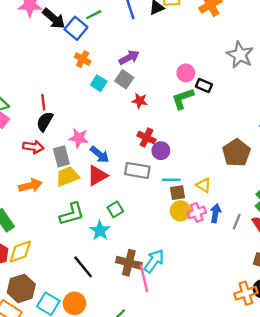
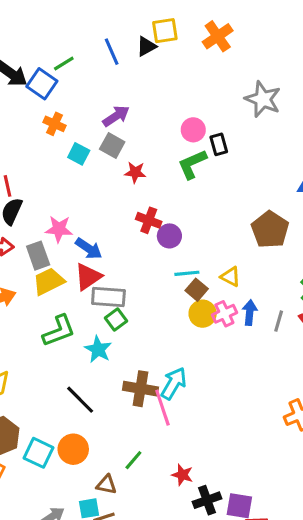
black rectangle: (204, 86) -> (219, 144), turned 56
gray rectangle: (137, 170) -> (108, 297), moved
brown square: (177, 193) -> (197, 290), turned -35

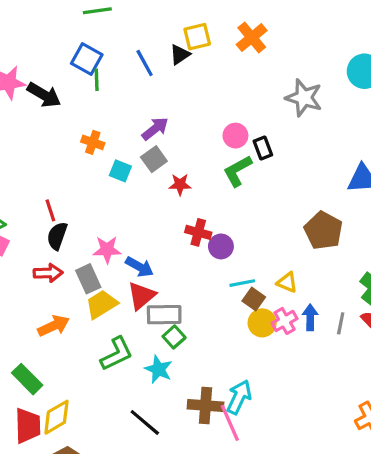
green line: (64, 64) -> (97, 80), turned -55
blue square: (42, 84) -> (87, 59), moved
gray square: (112, 146) -> (154, 159), turned 30

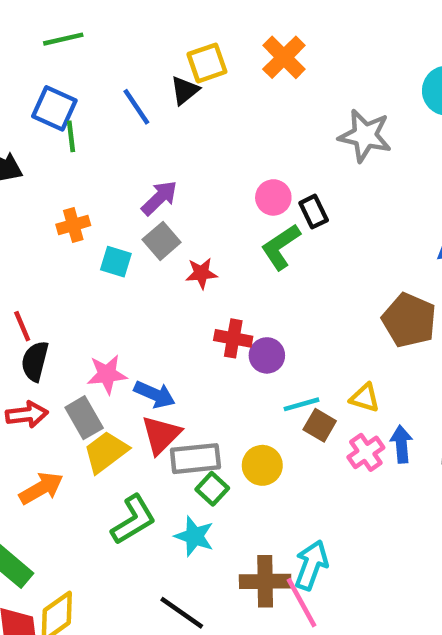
orange cross: (93, 142) -> (73, 225), turned -30
yellow circle: (262, 323) -> (262, 465), moved

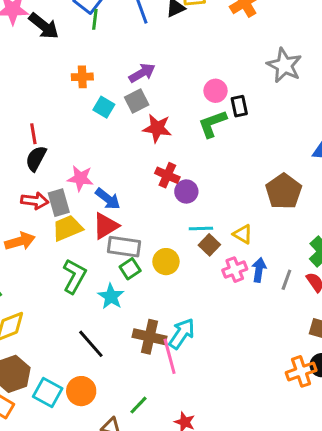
red star: (201, 273) -> (157, 128), size x1.4
red arrow: (27, 414) -> (35, 201), moved
green L-shape: (133, 520) -> (74, 276), turned -44

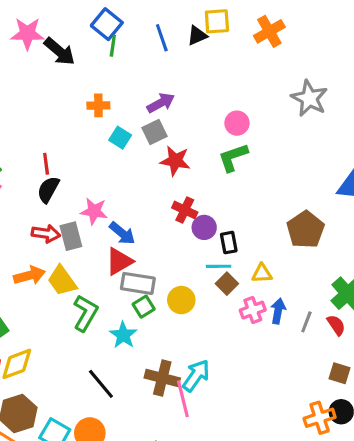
black rectangle: (239, 106) -> (229, 243), moved
yellow trapezoid: (67, 228) -> (62, 281), moved, turned -104
yellow triangle: (243, 234) -> (262, 273), turned -35

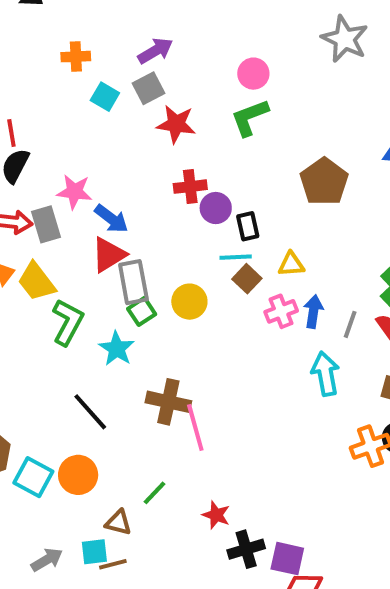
red cross: (185, 210) -> (190, 187), turned -30
brown pentagon: (306, 230) -> (324, 182), moved
gray rectangle: (138, 283) -> (133, 282), turned 72
cyan arrow: (196, 376) -> (325, 374), moved, turned -44

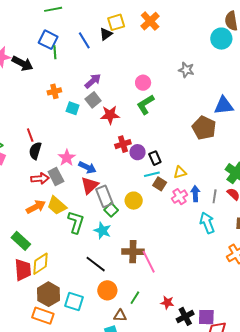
gray star: (345, 39) -> (186, 70), moved, size x0.7
brown pentagon: (324, 182) -> (204, 128), moved
pink star: (74, 192) -> (67, 158), turned -30
orange circle: (78, 475) -> (107, 290), moved

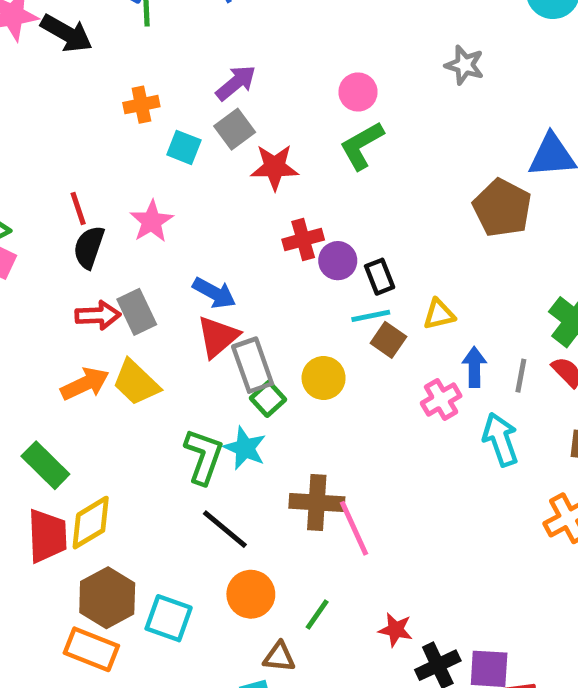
pink star: (67, 158) -> (152, 221), moved
pink cross: (179, 197) -> (441, 399), moved
green L-shape: (76, 222) -> (204, 456), moved

